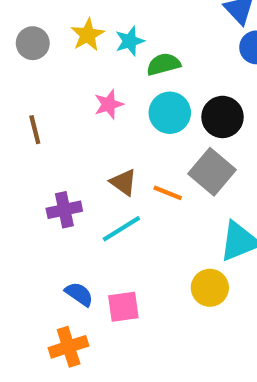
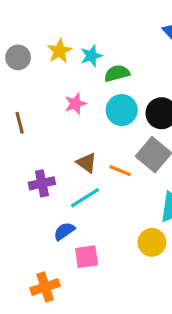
blue semicircle: (79, 294) -> (64, 231), moved, turned -70

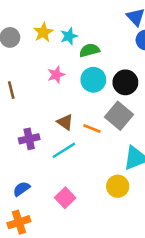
blue semicircle: (64, 231) -> (21, 189), moved
pink square: (87, 257) -> (65, 198), turned -36
orange cross: (45, 287) -> (19, 222), moved

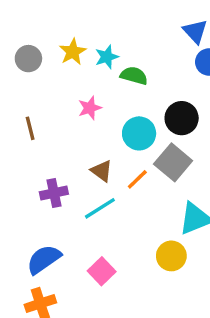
green semicircle: (89, 50) -> (134, 76), turned 30
cyan circle: (93, 80) -> (139, 133), moved
orange line: (92, 129) -> (137, 179), turned -66
blue semicircle: (21, 189) -> (44, 259), size x1.5

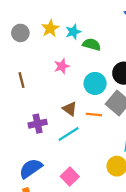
orange line: (137, 179) -> (94, 114), turned 49

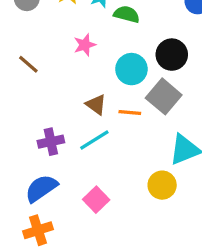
brown line: (22, 80) -> (28, 64), turned -35
purple cross: (38, 124) -> (51, 142), moved

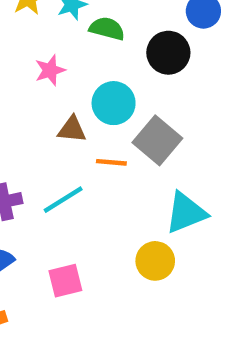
black circle: (172, 55) -> (168, 53), moved
brown triangle: (96, 105) -> (72, 129), moved, turned -30
pink square: (96, 200) -> (65, 281), turned 30

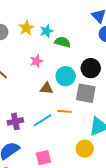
black circle: (168, 53) -> (91, 68), moved
gray square: (157, 140) -> (86, 93), turned -30
orange line: (111, 162) -> (65, 111), moved

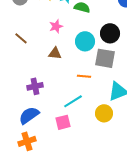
brown triangle: (46, 88) -> (55, 53), moved
cyan line: (42, 120) -> (73, 101), moved

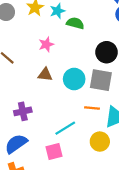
cyan circle: (85, 41) -> (74, 79), moved
orange line: (84, 76) -> (92, 108), moved

